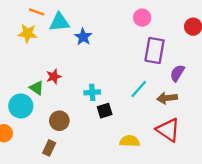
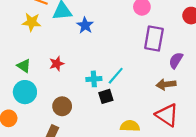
green triangle: (37, 88) -> (24, 66), moved
cyan line: (139, 89) -> (116, 76), moved

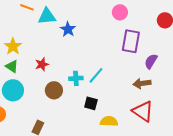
yellow star: (32, 22) -> (13, 46), moved, turned 30
black square: (106, 96) -> (91, 103), moved, turned 32
brown circle: (62, 106) -> (54, 90), moved

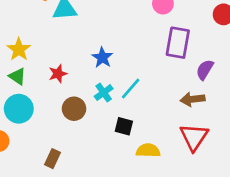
blue star: (68, 29) -> (102, 58), moved
cyan cross: (76, 78) -> (104, 93), turned -32
red triangle: (143, 111) -> (194, 137), turned 30

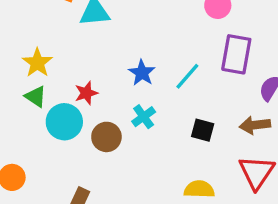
cyan line: (131, 88) -> (187, 76), moved
cyan circle: (19, 109) -> (64, 122), moved
black square: (124, 126) -> (203, 130), moved

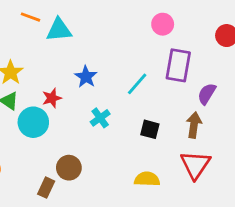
blue star: (142, 73) -> (86, 77), moved
brown arrow: (255, 125) -> (194, 125), turned 105
brown circle: (106, 137) -> (69, 168), moved

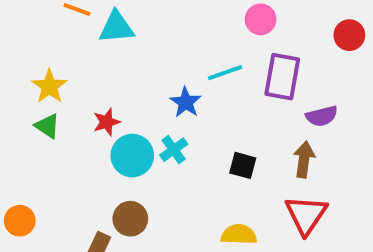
blue star: (86, 77) -> (186, 102), moved
cyan line: (137, 84) -> (225, 73), moved, turned 30
purple semicircle: (207, 94) -> (322, 116), turned -135
cyan circle: (33, 122) -> (132, 156), moved

